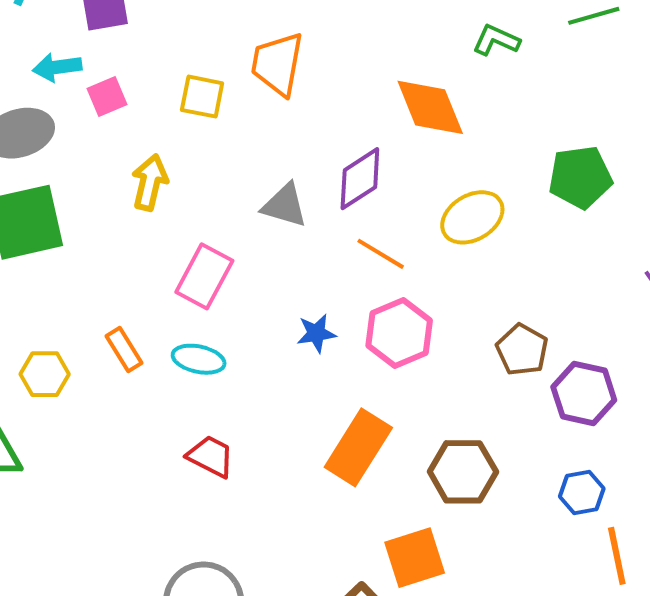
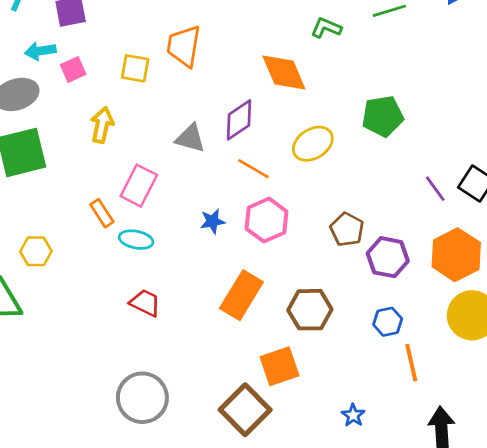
orange rectangle: (124, 350) -> (102, 213), moved

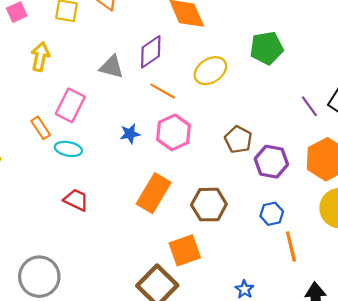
gray circle: (142, 398) -> (39, 277), moved

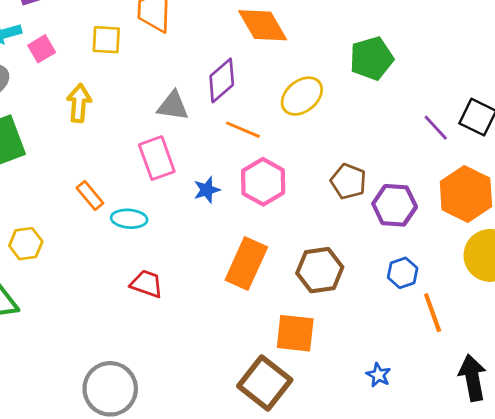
pink rectangle: (70, 105) -> (157, 158), moved, turned -40
orange square: (185, 250) -> (295, 333), turned 32

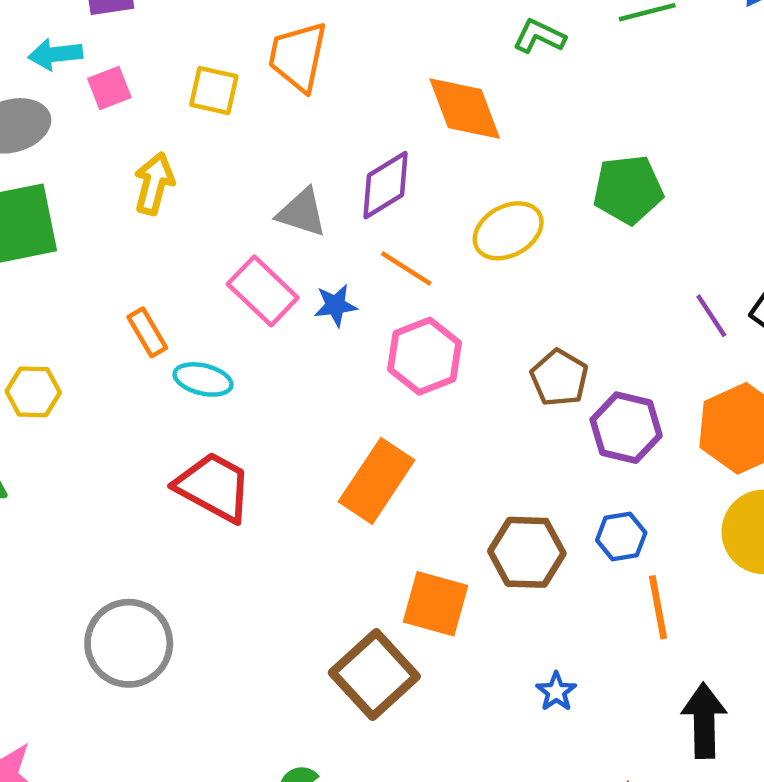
pink rectangle: (157, 158) -> (263, 291), turned -36
blue star: (207, 190) -> (336, 305), moved
brown hexagon: (320, 270) -> (527, 552), moved
red trapezoid: (147, 284) -> (214, 487), size x1.5

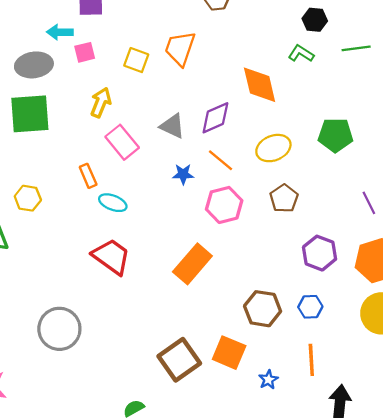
pink rectangle: (263, 291) -> (122, 142), moved
brown pentagon: (559, 378) -> (284, 198), moved
orange square: (436, 604) -> (229, 353), moved
orange line: (658, 607) -> (311, 360), moved

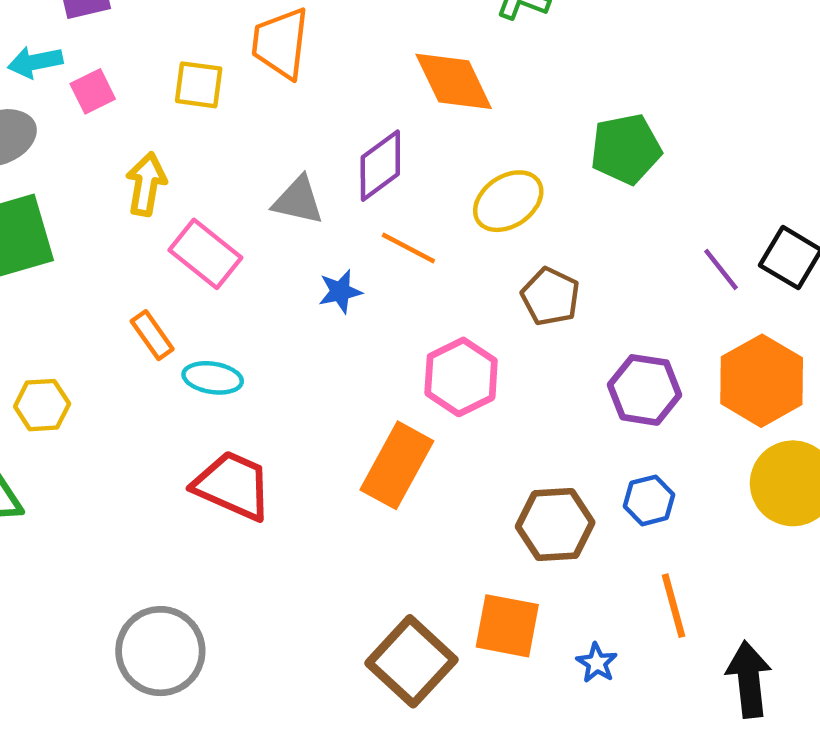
pink hexagon: (224, 205) -> (461, 377), moved

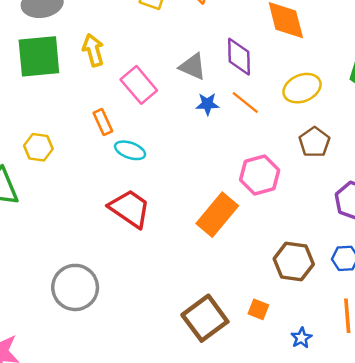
purple diamond: (380, 166) -> (239, 57), turned -66
yellow arrow: (146, 184) -> (93, 50), moved, turned -36
blue star: (340, 291) -> (207, 104), moved
orange square: (507, 626) -> (258, 309), size x0.6

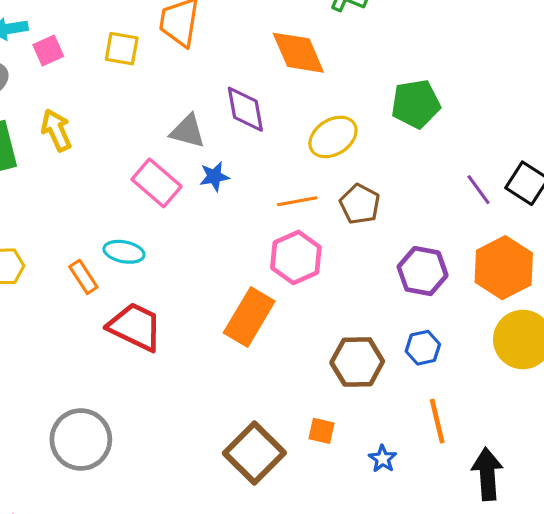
pink rectangle: (139, 85) -> (157, 183), moved
orange line: (245, 102) -> (297, 201), moved, turned -40
orange rectangle: (103, 122) -> (83, 277), moved

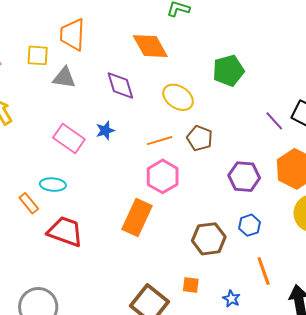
gray triangle: (188, 131) -> (64, 78), moved
yellow ellipse: (333, 137) -> (178, 97), turned 72

